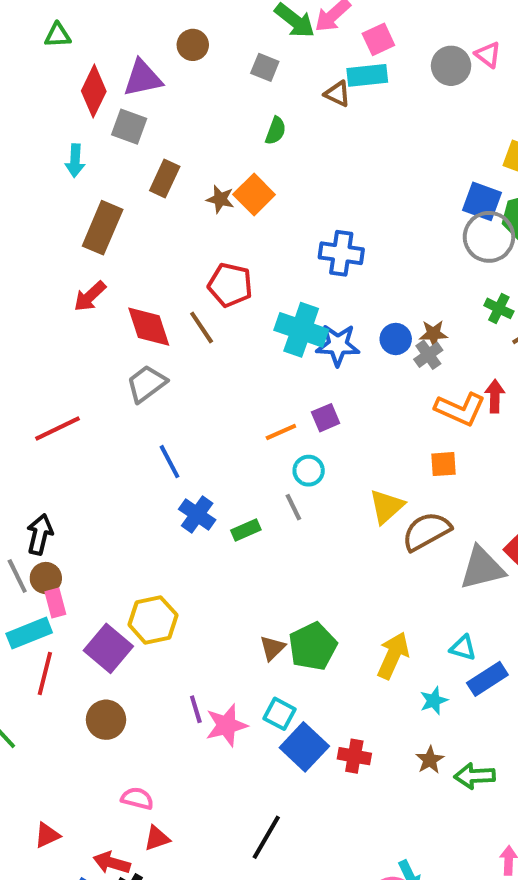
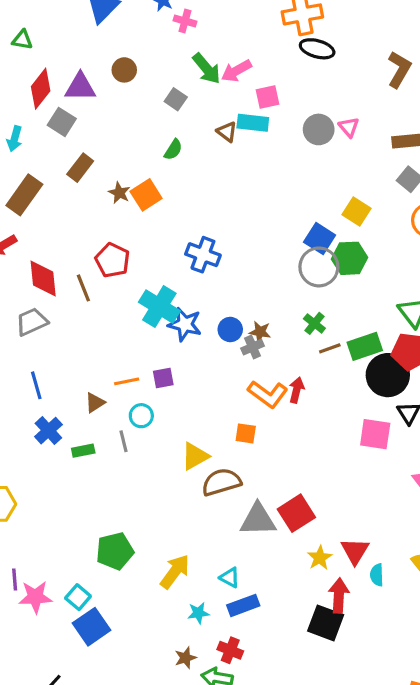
brown triangle: (272, 648) -> (95, 403), moved
red cross: (354, 756) -> (230, 650), moved

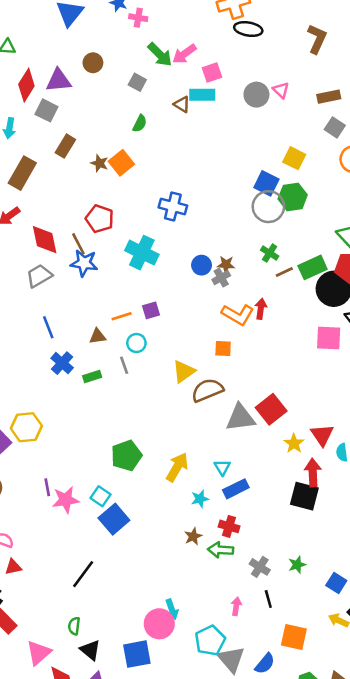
blue star: (185, 324) -> (84, 263), moved
brown triangle: (95, 403) -> (98, 336), turned 30
cyan triangle: (230, 578) -> (222, 467), turned 36

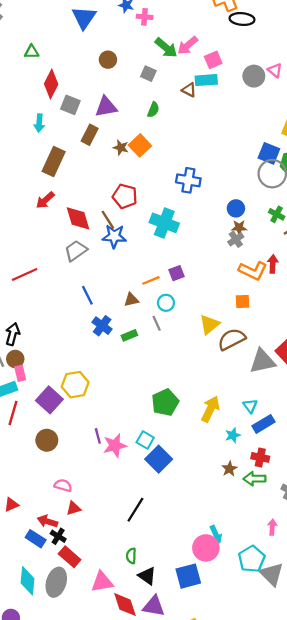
purple triangle: (59, 80) -> (106, 107), moved
blue circle: (202, 265) -> (236, 208), moved
pink triangle: (39, 653) -> (102, 582), turned 35

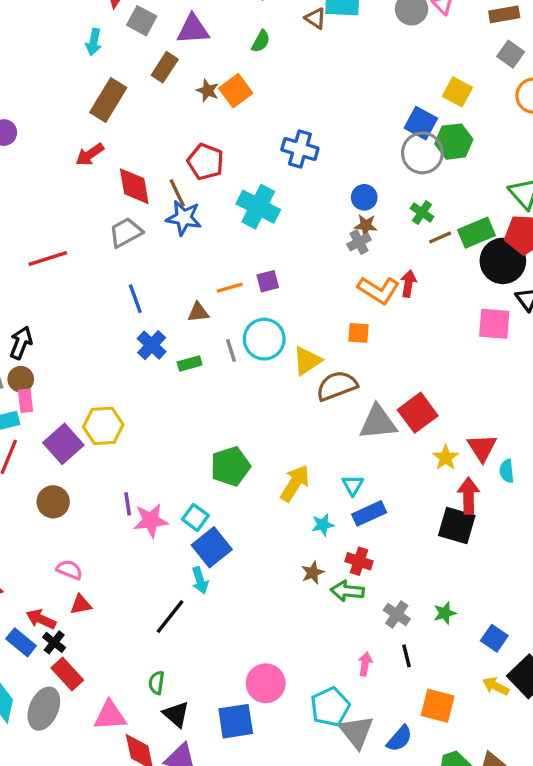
cyan circle: (166, 303) -> (264, 339), moved, size x1.6
cyan arrow: (216, 534) -> (200, 580), moved

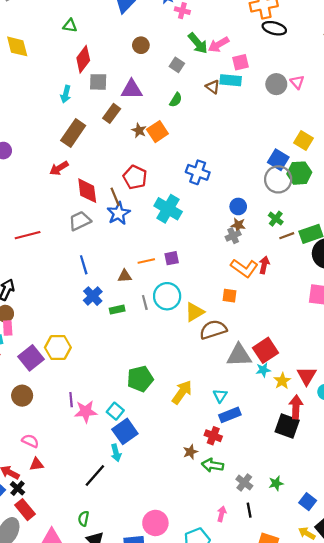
gray square: (142, 21) -> (98, 82), turned -30
blue star: (184, 218) -> (119, 213), turned 30
cyan star: (323, 525) -> (263, 370), moved
red cross: (359, 561) -> (213, 436), moved

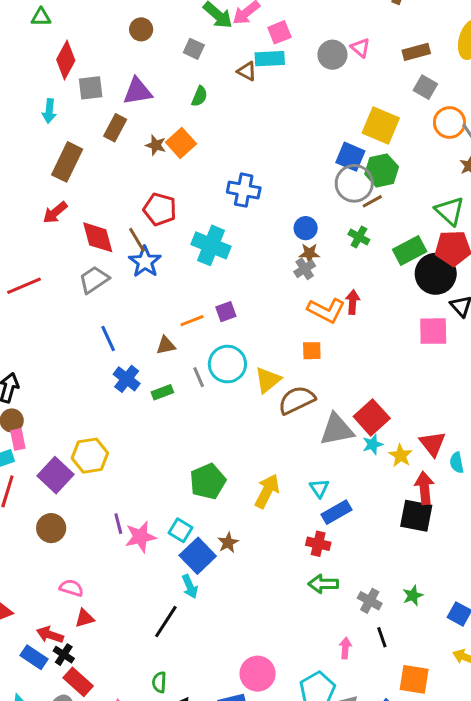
yellow square: (303, 140) -> (381, 125), size x1.4
red line: (28, 235) -> (24, 286), moved
brown line: (287, 236) -> (372, 201), moved
brown star: (190, 452) -> (228, 543), moved

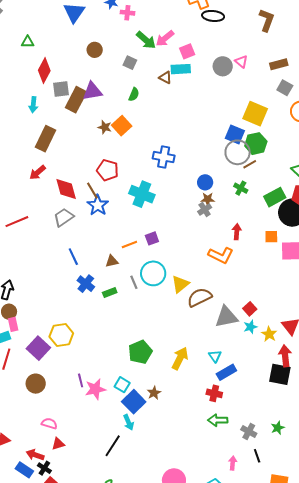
brown rectangle: (115, 128) -> (76, 100), moved, size x1.4
orange L-shape: (326, 310) -> (221, 255), moved
orange square: (312, 351) -> (271, 237), moved
red square: (372, 417) -> (250, 309), size x0.6

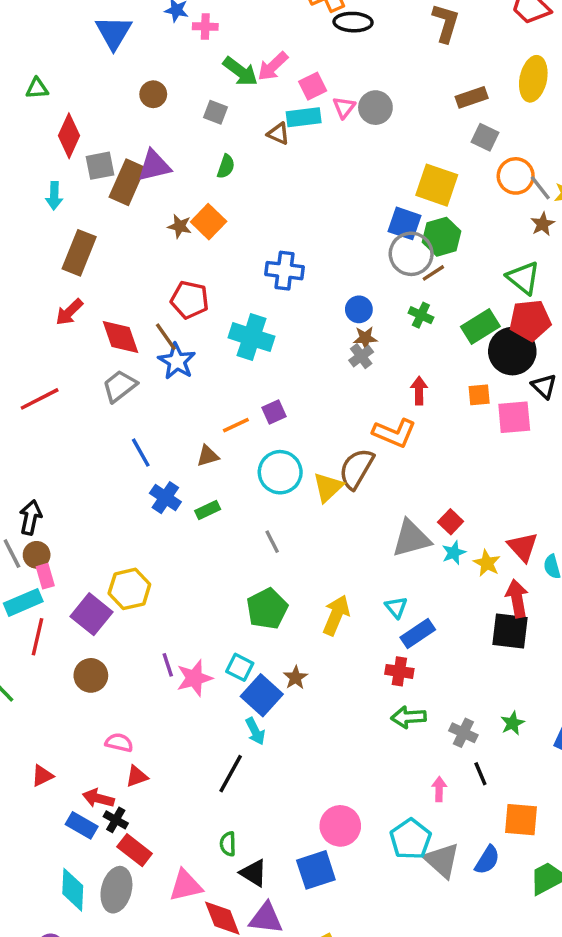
pink triangle: (241, 62) -> (344, 107), moved, turned 32
gray line: (134, 282) -> (272, 542), moved
brown semicircle: (199, 297) -> (356, 469), moved, turned -30

